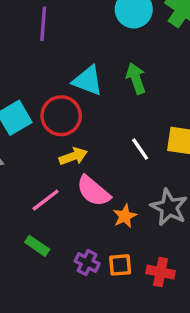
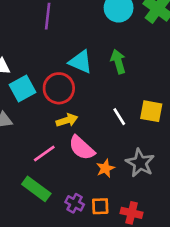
green rectangle: (37, 246) -> (36, 189), size x1.5

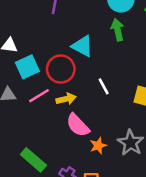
green arrow: (118, 62) -> (118, 30), moved
white line: (119, 117) -> (104, 86), moved
pink line: (44, 154) -> (39, 96), moved

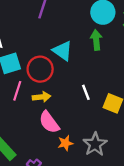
white line: (104, 86) -> (86, 92), moved
pink line: (39, 96) -> (17, 91), turned -48

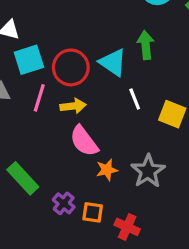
green arrow: (96, 40) -> (146, 45), moved
cyan triangle: (62, 51) -> (113, 62), moved

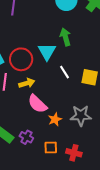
cyan triangle: (113, 62) -> (47, 52), turned 36
gray star: (148, 171) -> (81, 116), turned -30
purple cross: (64, 203) -> (26, 137), moved

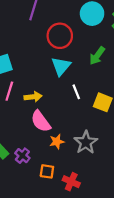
green arrow: (65, 37) -> (97, 56), moved, turned -138
red circle: (21, 59) -> (60, 36), moved
gray star: (81, 116) -> (86, 142), turned 30

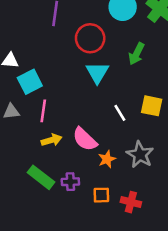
white line: (76, 92) -> (120, 113), moved
yellow arrow: (33, 97) -> (52, 140), moved
purple cross: (22, 156) -> (70, 182), turned -32

